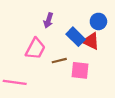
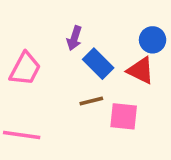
blue rectangle: (76, 37) -> (98, 64), moved
pink trapezoid: (35, 49) -> (25, 69), moved

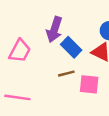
purple arrow: (74, 38) -> (54, 29), size x1.5

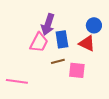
blue rectangle: (71, 47) -> (62, 39), turned 36
pink trapezoid: (20, 51) -> (39, 42), moved

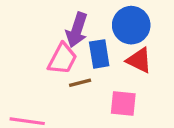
blue circle: (94, 25) -> (131, 25), moved, size x1.5
brown line: (58, 61) -> (80, 83), moved

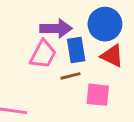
purple arrow: (77, 30) -> (56, 28), turned -108
brown line: (80, 83) -> (70, 76), moved

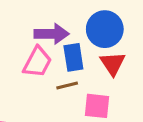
red triangle: (112, 56) -> (113, 64), turned 30

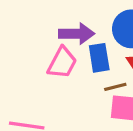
brown line: (67, 86) -> (115, 87), moved

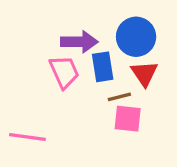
pink trapezoid: (62, 63) -> (64, 72), turned -52

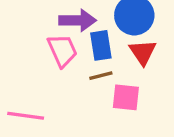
brown line: (119, 97) -> (101, 76), moved

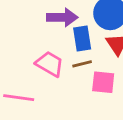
pink trapezoid: (62, 50) -> (50, 64), moved, turned -36

